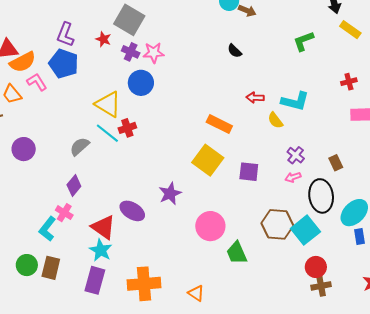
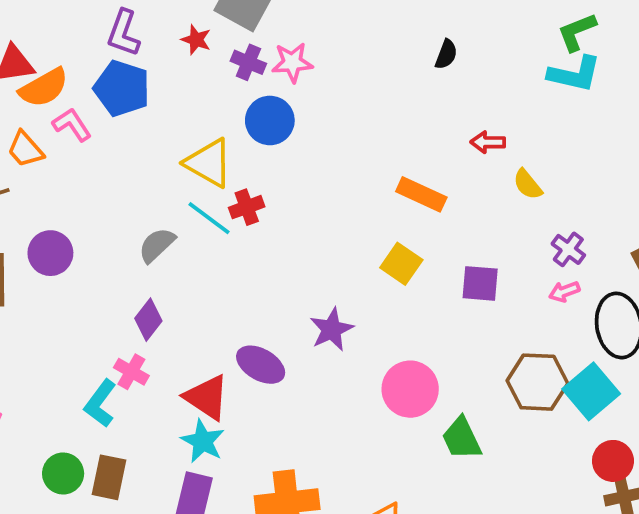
black semicircle: (235, 51) -> (446, 54), turned -112
cyan L-shape: (295, 101) -> (575, 74), moved
yellow square: (208, 160) -> (401, 264), size x0.7

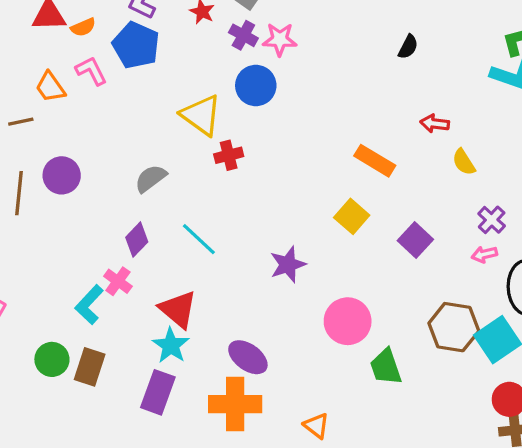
orange semicircle: (44, 88) -> (83, 27), moved, size x0.6
cyan line: (209, 218) -> (199, 239), moved
purple square: (480, 283) -> (415, 240), turned 32
purple ellipse: (261, 365) -> (248, 357), moved

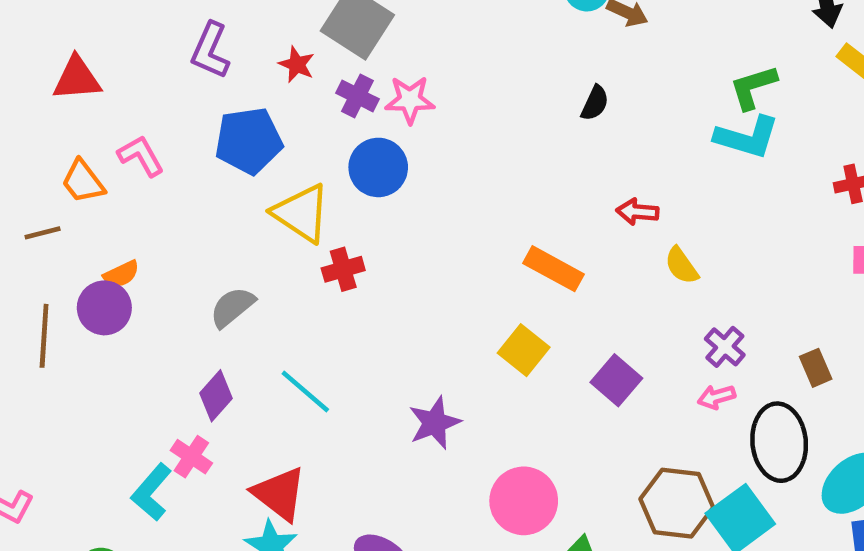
orange semicircle: (83, 27) -> (121, 274), moved
blue pentagon: (136, 45) -> (249, 141), moved, turned -30

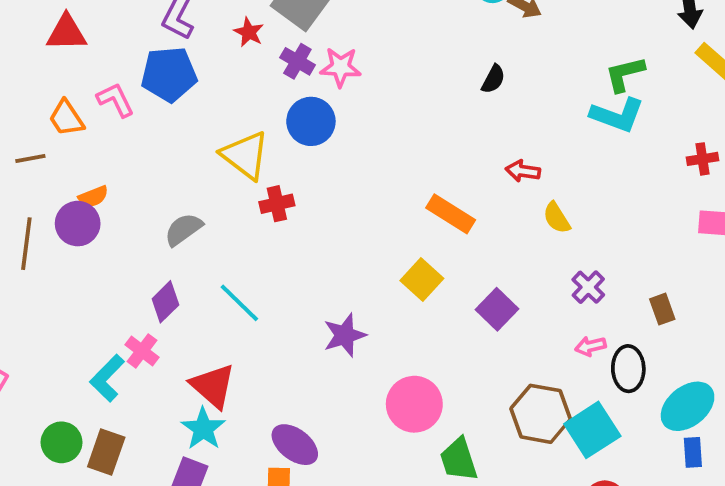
blue pentagon: (249, 141) -> (169, 74), moved
pink arrow: (716, 397) -> (590, 346), moved
black ellipse: (779, 442) -> (628, 369), size x0.7

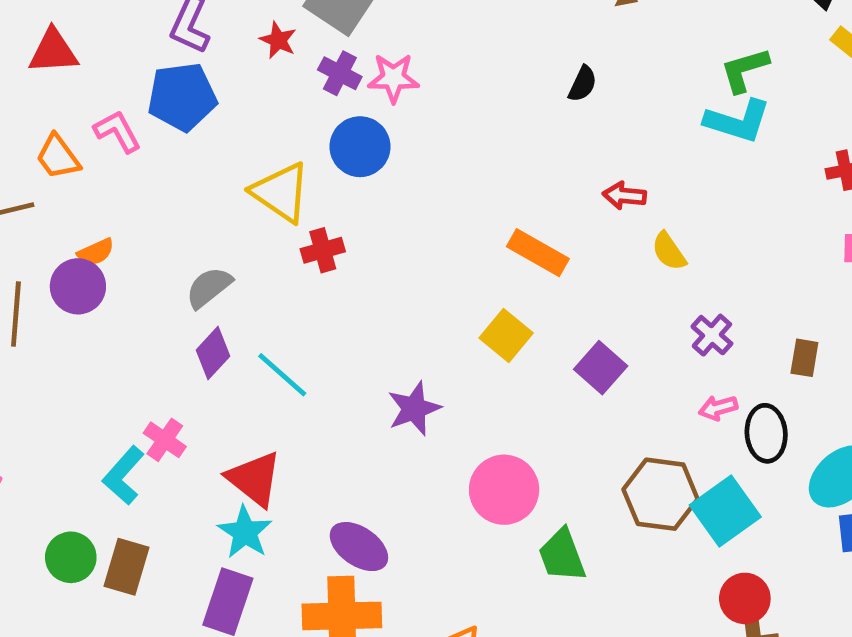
purple diamond: (165, 302) -> (213, 353), moved
brown rectangle: (662, 309) -> (804, 358), turned 32

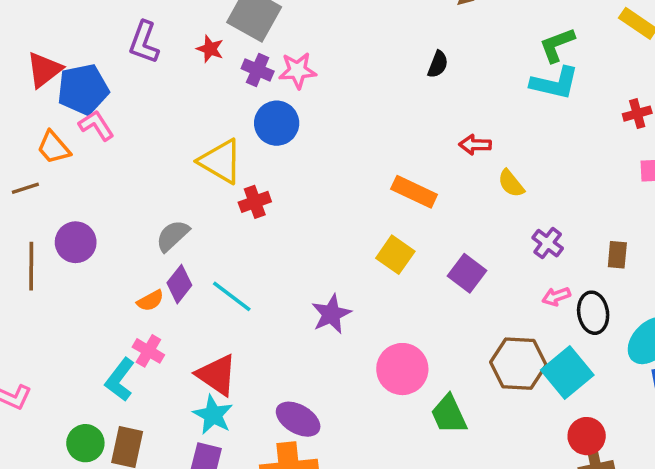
red triangle: (53, 51) -> (44, 70), turned -30
blue pentagon: (182, 97) -> (83, 89), moved
orange semicircle: (96, 252) -> (150, 301), moved

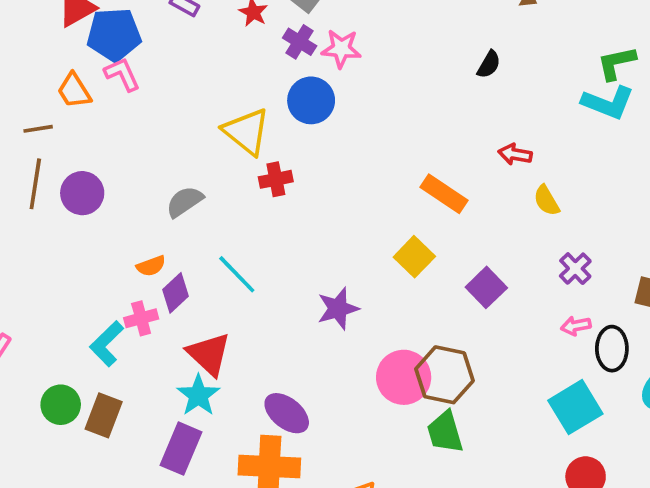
brown line: (31, 266) -> (35, 184), moved
purple diamond: (179, 284) -> (176, 293), moved
pink cross: (148, 351) -> (141, 318), turned 36
brown hexagon: (518, 364) -> (444, 375), moved

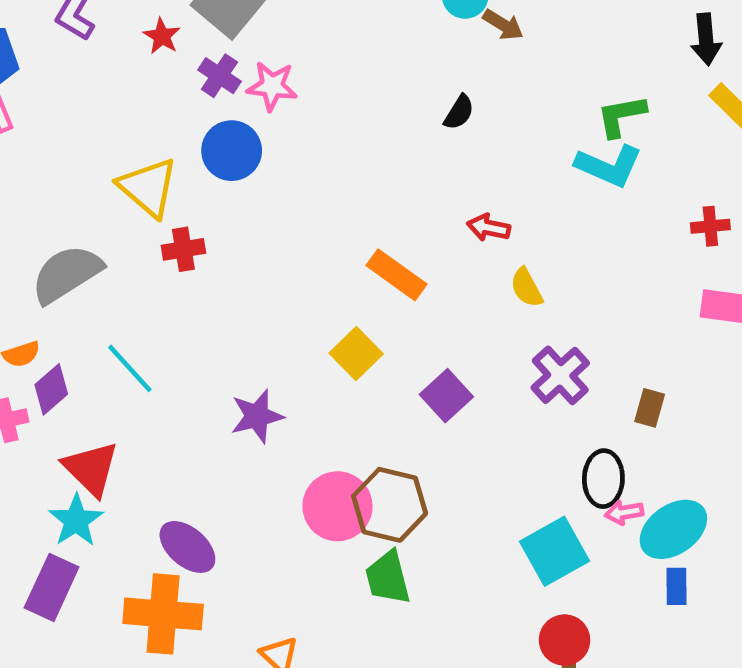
gray semicircle: (185, 202) -> (67, 274), size x1.5
purple cross: (575, 269) -> (560, 375), size x1.4
pink arrow: (576, 326) -> (624, 512), moved

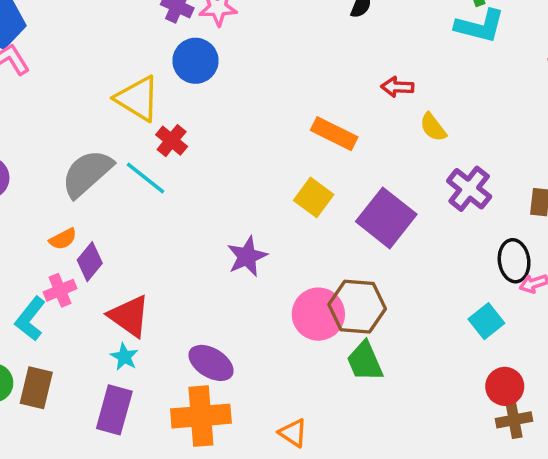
red cross: (183, 249) -> (172, 141), turned -32
cyan line: (130, 368) -> (145, 178), moved
purple square: (446, 396) -> (386, 218), size x1.5
cyan star: (76, 520) -> (124, 357), size x0.7
cyan square: (555, 551) -> (486, 321), size x0.7

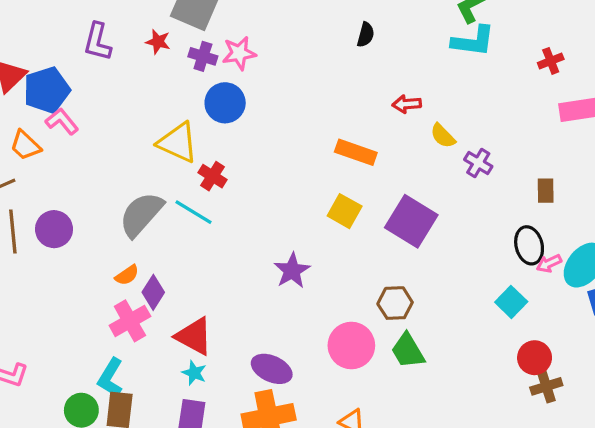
purple cross: (469, 189) -> (478, 163), moved, size x0.7
pink cross: (60, 290) -> (130, 321), size x1.4
brown hexagon: (357, 307) -> (395, 303), size x0.7
pink circle: (318, 314) -> (351, 346), moved
cyan L-shape: (30, 319) -> (110, 378), moved

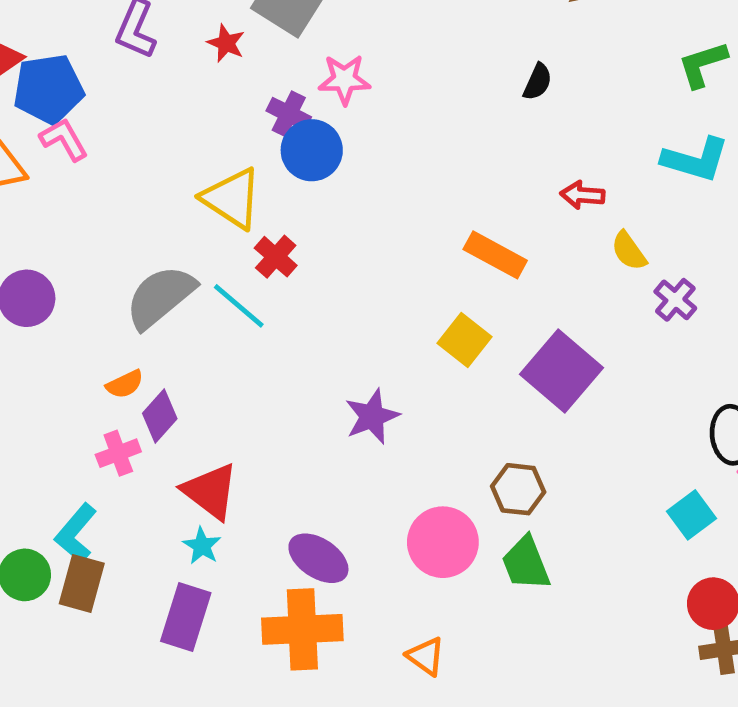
cyan L-shape: (473, 41) -> (695, 160), moved
purple cross: (203, 56) -> (289, 114), moved
pink cross: (130, 321) -> (118, 453), size x0.7

